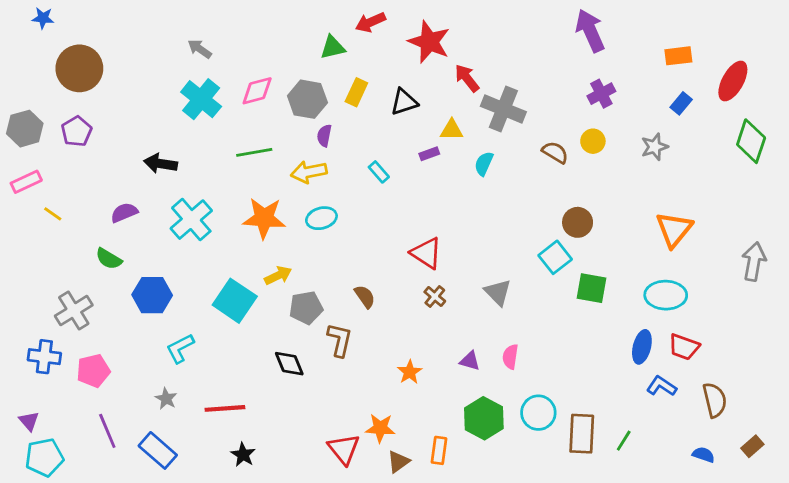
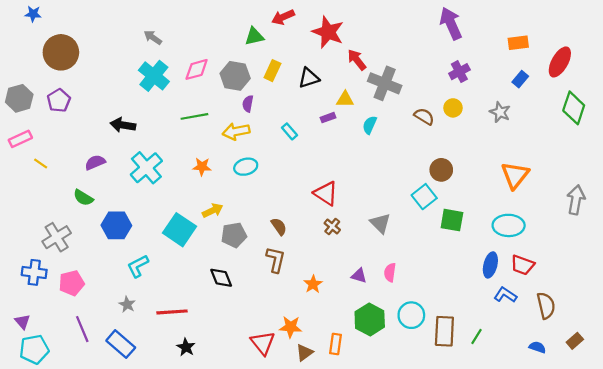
gray star: (655, 147) -> (500, 112), turned -30
orange star: (264, 218) -> (202, 167), size x0.6
brown L-shape: (340, 340) -> (276, 260), moved

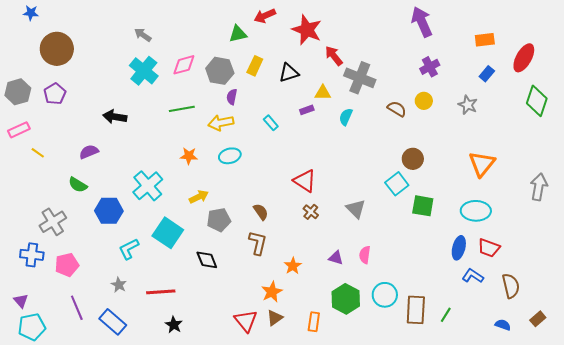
cyan cross: (146, 168) -> (148, 186), moved
cyan square: (179, 230) -> (168, 233), moved
orange star: (291, 327) -> (272, 292), moved, turned -30
brown triangle: (304, 353) -> (275, 318), moved

